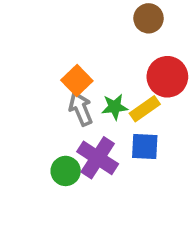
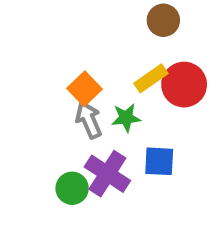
yellow rectangle: (145, 109) -> (151, 78), moved

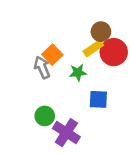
brown circle: (163, 20) -> (101, 32), moved
gray arrow: (89, 120) -> (42, 67), moved
purple cross: (107, 174) -> (66, 133), moved

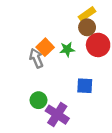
yellow rectangle: (93, 48) -> (87, 14), moved
green star: (78, 73) -> (67, 49), moved

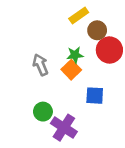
yellow rectangle: (87, 14) -> (79, 16), moved
orange square: (45, 47) -> (71, 70), moved

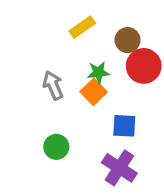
yellow rectangle: (79, 16) -> (82, 27), moved
purple cross: (64, 128) -> (119, 168), moved

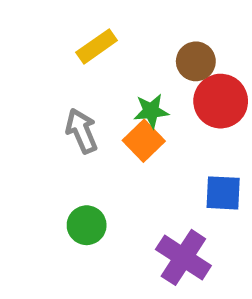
yellow rectangle: (82, 27) -> (97, 46), moved
blue square: (124, 126) -> (223, 193), moved

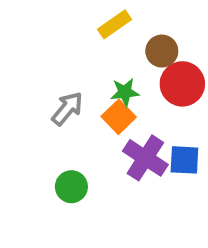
yellow rectangle: (97, 46) -> (115, 24), moved
gray arrow: (82, 131) -> (67, 109), turned 63
purple cross: (183, 257) -> (145, 158), moved

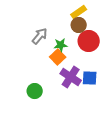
yellow rectangle: (115, 24) -> (79, 12), moved
gray arrow: (67, 109) -> (40, 36), moved

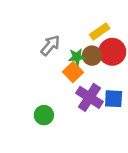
yellow rectangle: (79, 12) -> (100, 32), moved
brown circle: (79, 25) -> (92, 56), moved

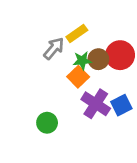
yellow rectangle: (100, 32) -> (77, 34), moved
blue square: (114, 99) -> (121, 105), turned -30

